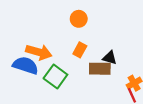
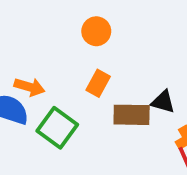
orange arrow: (39, 52) -> (29, 87), size x0.7
black triangle: (110, 58) -> (163, 102), moved

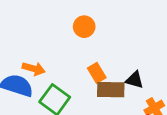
orange rectangle: (98, 83) -> (97, 73), moved, turned -60

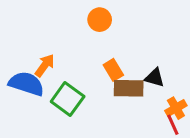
orange arrow: (34, 69) -> (45, 65), turned -70

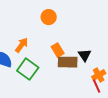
orange arrow: (45, 65) -> (22, 45), moved
black triangle: (155, 78) -> (85, 55), turned 40

